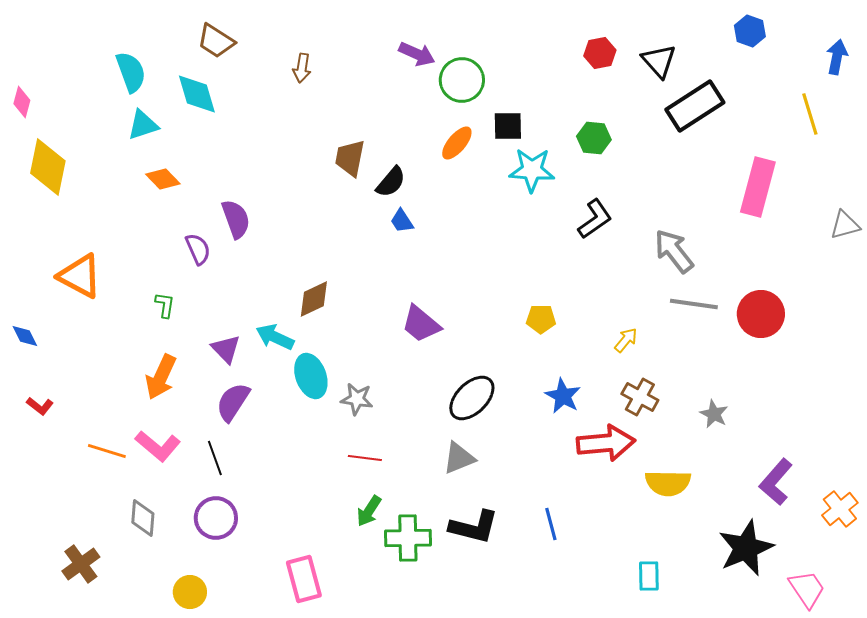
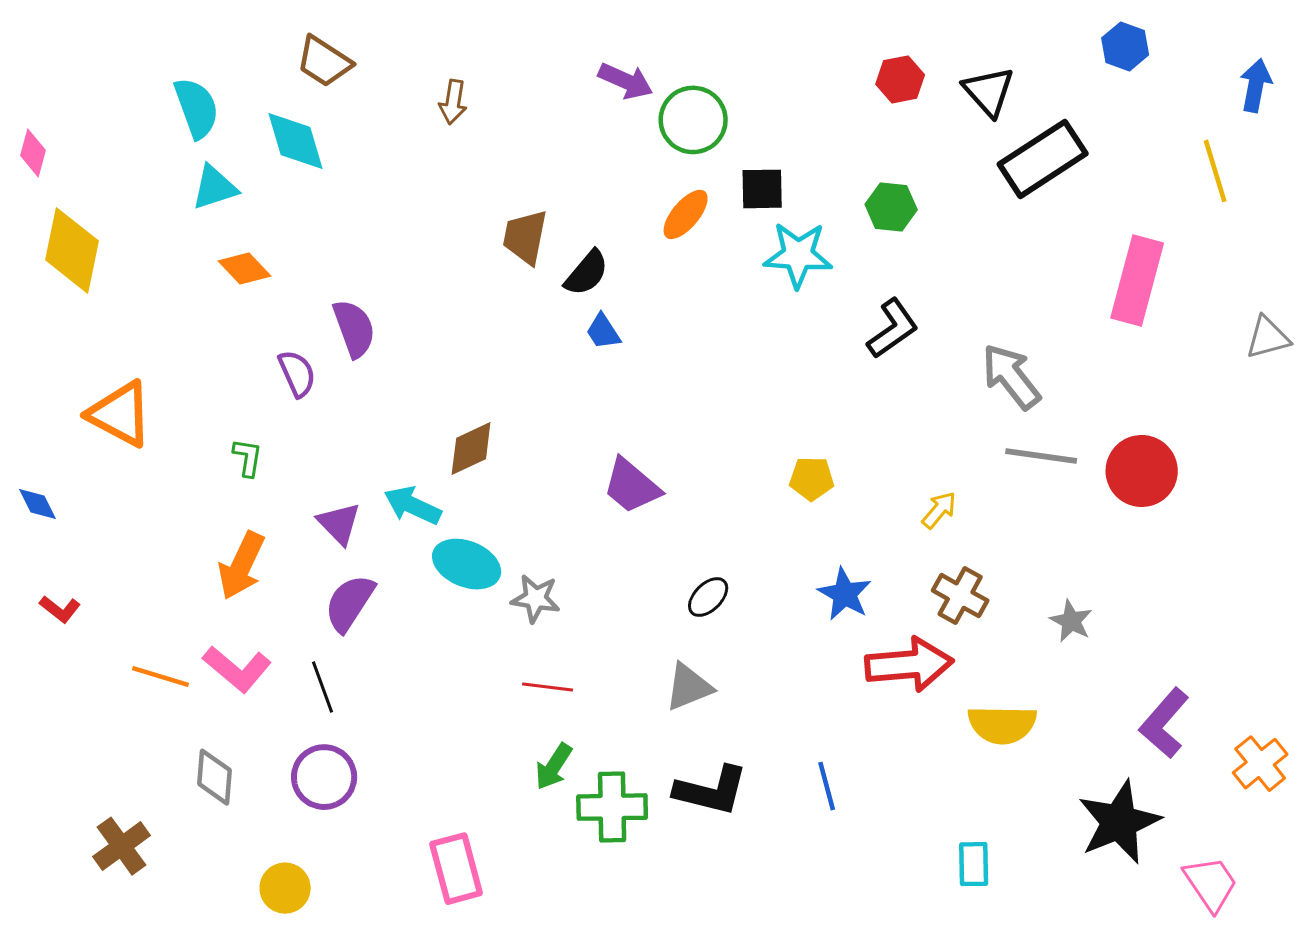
cyan ellipse: (311, 376) -> (467, 564), turned -48
black ellipse: (472, 398) -> (708, 597), size x0.6

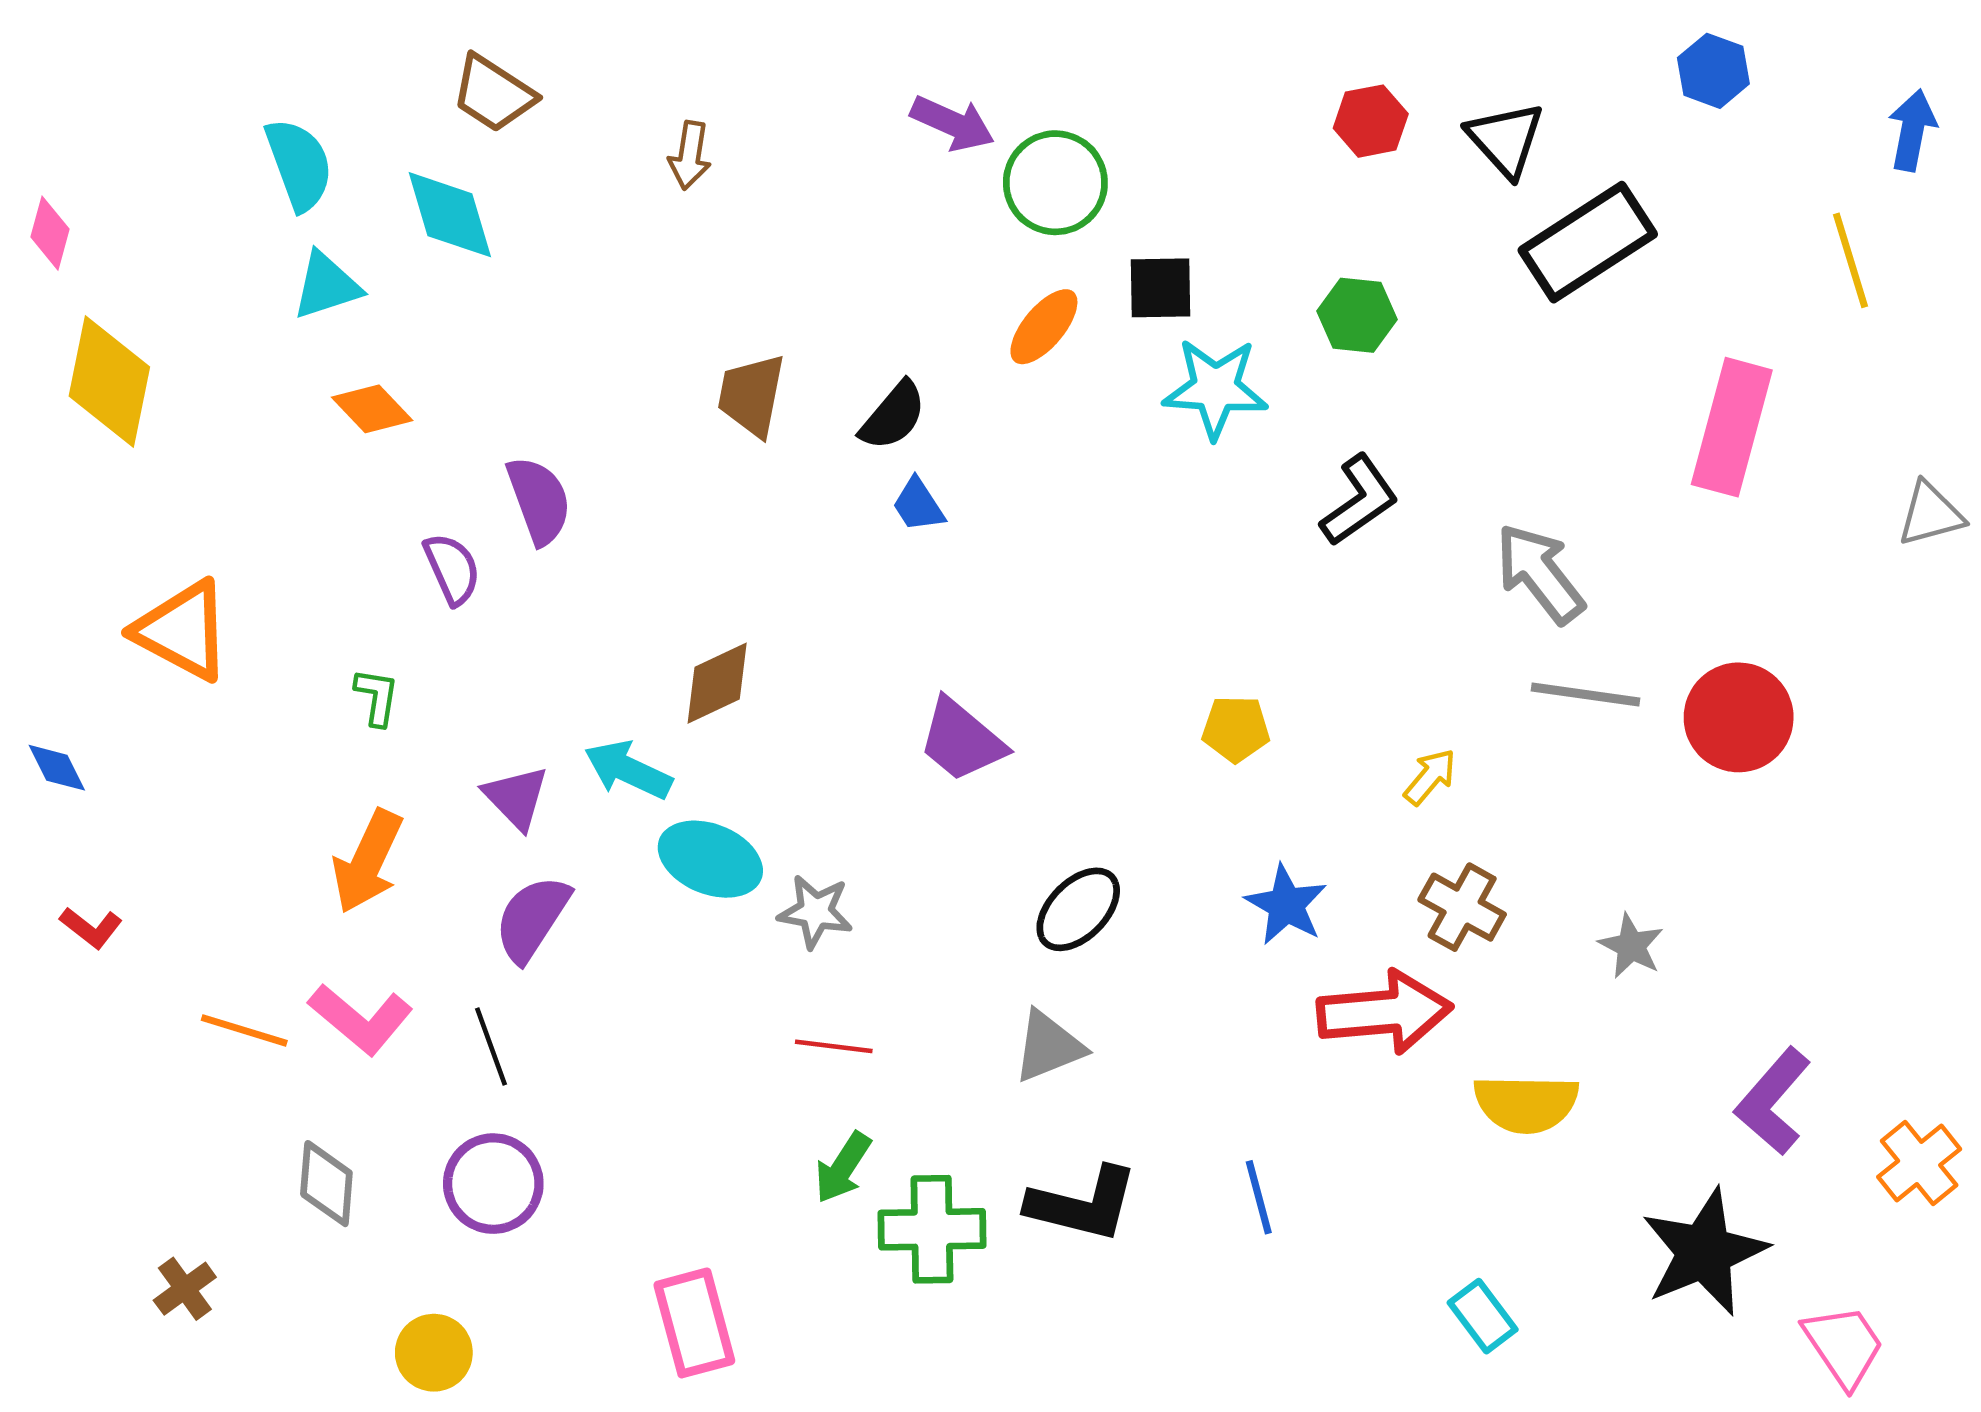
brown trapezoid: (525, 237) -> (751, 395), moved
black ellipse: (708, 597) -> (1078, 909), size x1.4
brown cross: (122, 846) -> (185, 1289), size x0.7
cyan rectangle: (974, 864) -> (1483, 1316), turned -36

